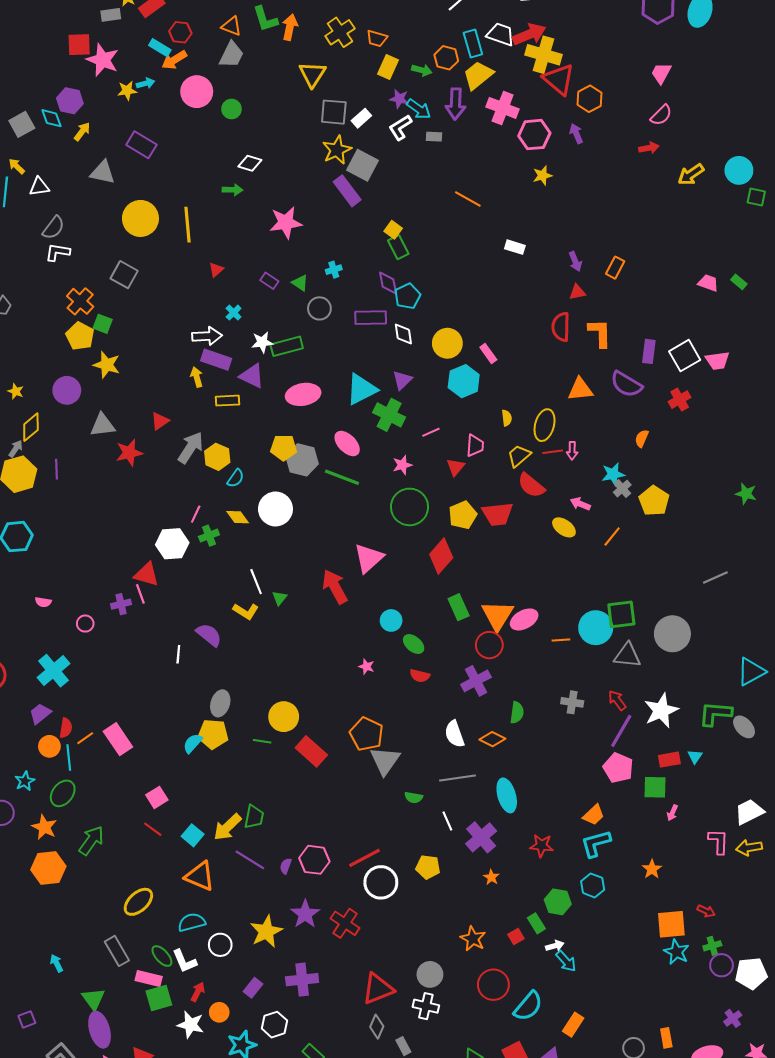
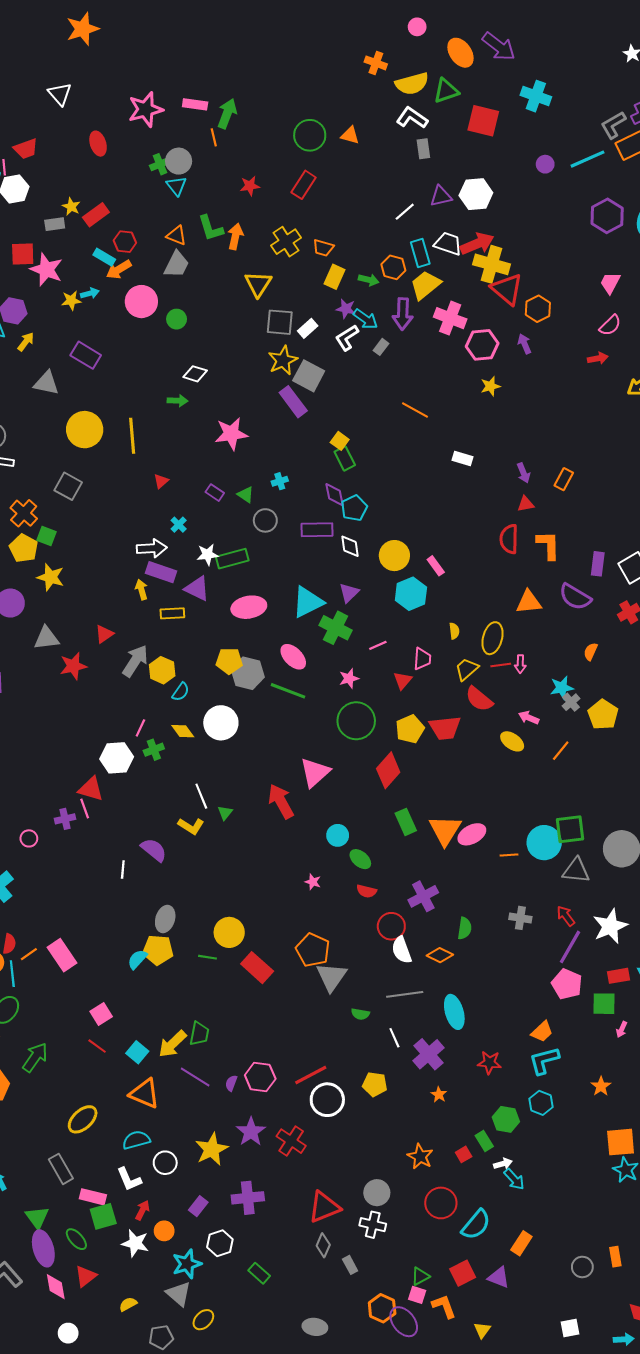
gray rectangle: (434, 137) -> (381, 347), turned -56
red circle: (489, 645) -> (391, 926), moved
green ellipse: (162, 956) -> (76, 1239), moved

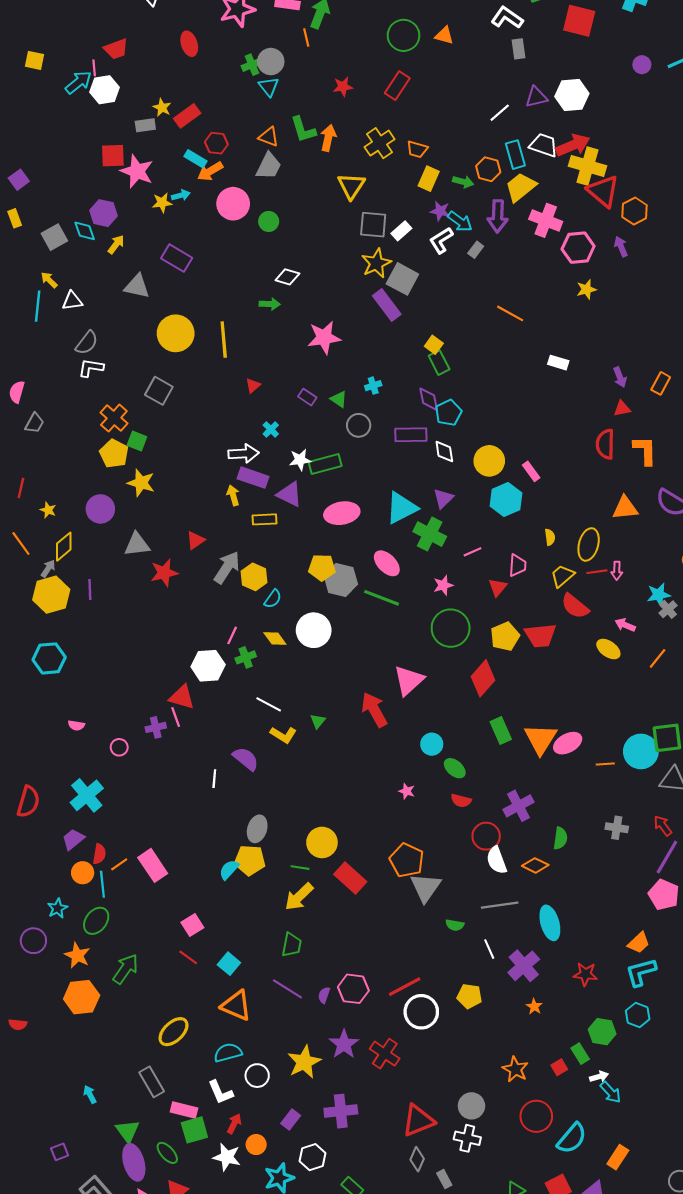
white line: (201, 796) -> (269, 704), moved, turned -40
yellow arrow: (172, 1044) -> (299, 897), moved

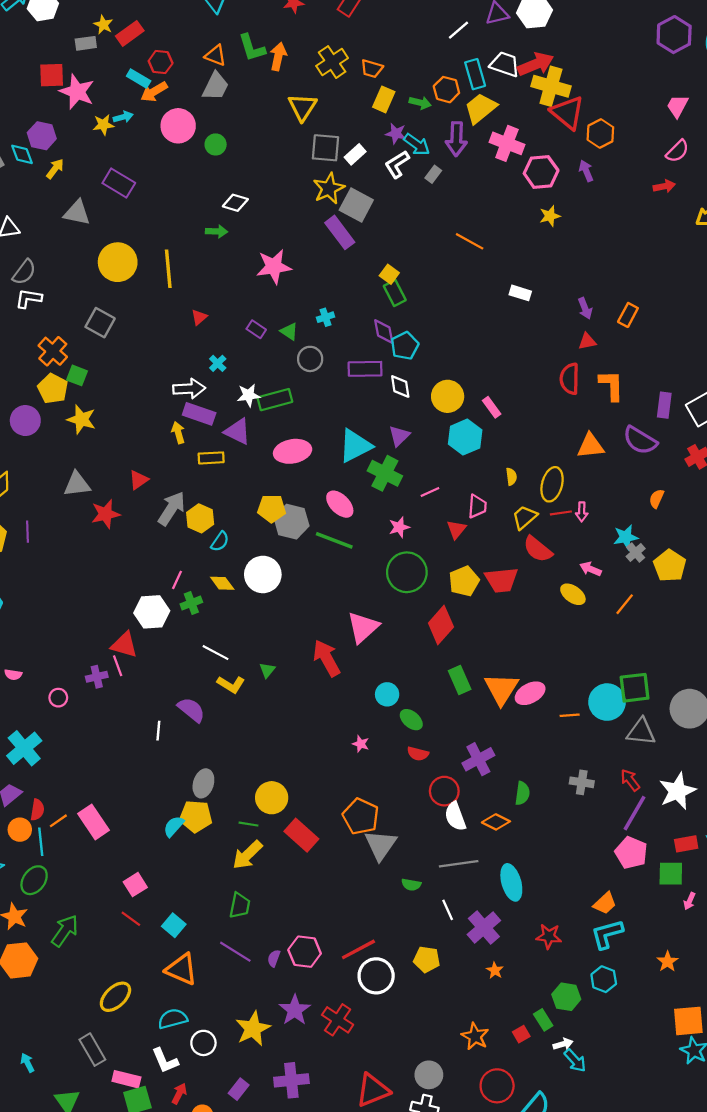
purple circle: (100, 509) -> (25, 421), moved

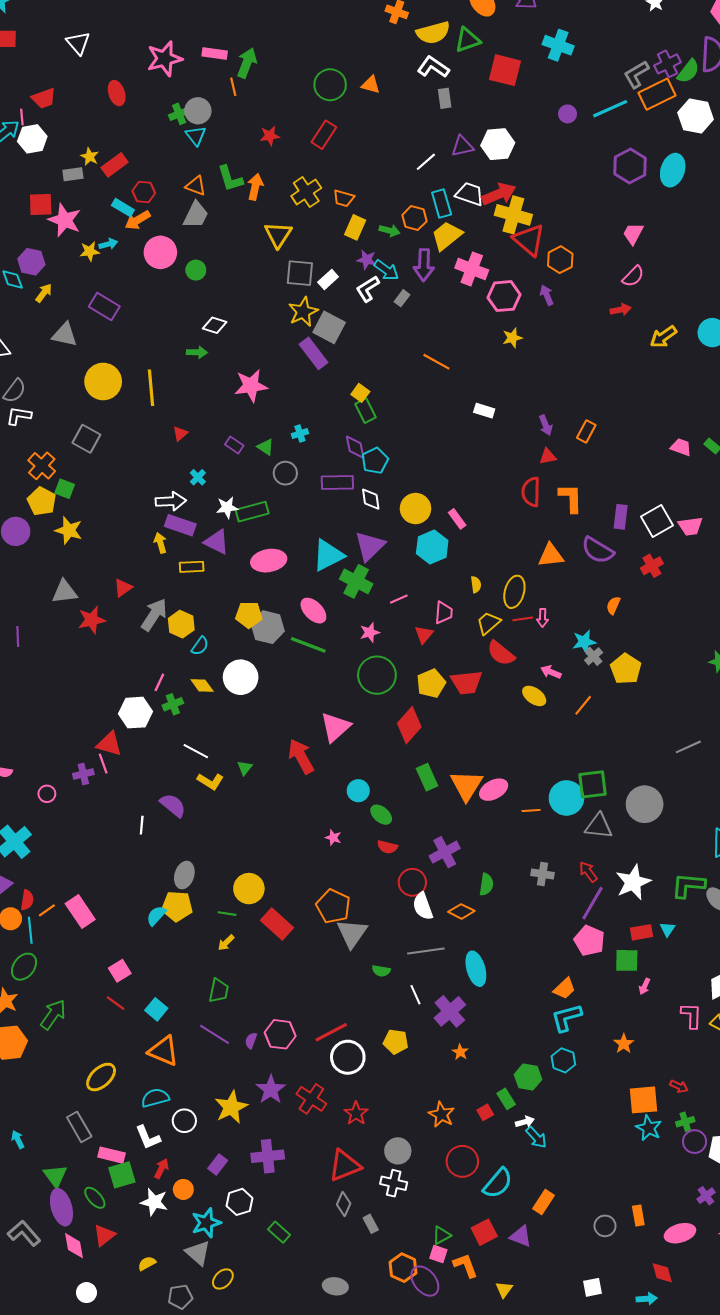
purple triangle: (399, 436) -> (370, 546), size x1.5
yellow arrow: (247, 855) -> (226, 943), size x0.6
red star: (549, 936) -> (356, 1113), moved, turned 30

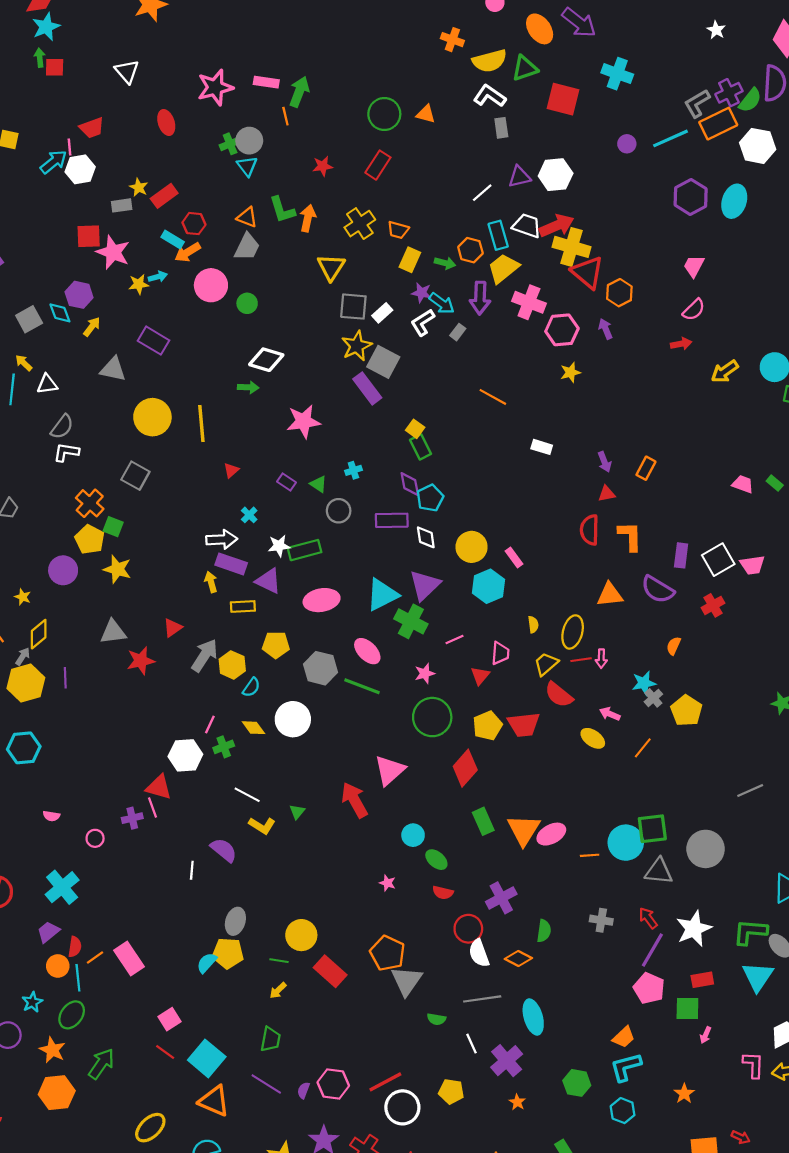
white diamond: (215, 325) -> (266, 360), size x1.4
yellow pentagon: (249, 615) -> (276, 645), moved
cyan triangle: (667, 929) -> (758, 977), moved, size x2.0
cyan square: (156, 1009) -> (207, 1058), size x1.6
green hexagon: (528, 1077) -> (577, 1083), moved

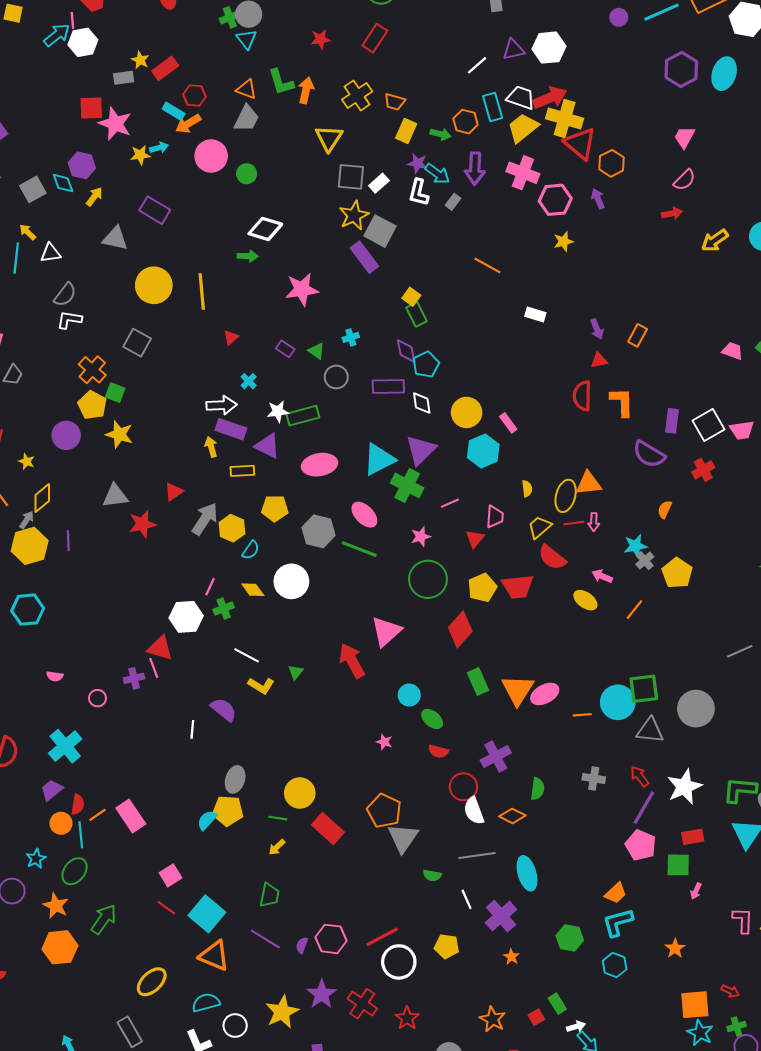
yellow trapezoid: (503, 268) -> (523, 128), moved
white L-shape: (423, 322) -> (419, 192), turned -44
orange triangle: (610, 595) -> (589, 483), moved

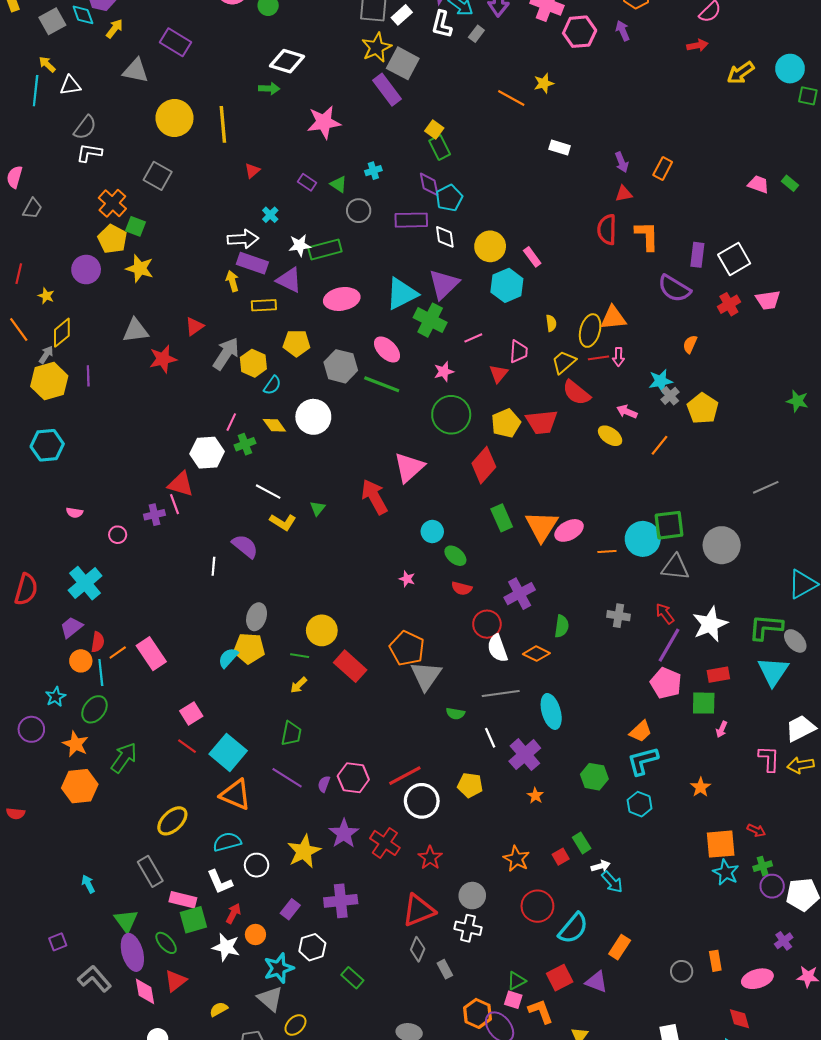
yellow star: (564, 241) -> (544, 83), moved
pink trapezoid: (742, 430) -> (768, 300), moved

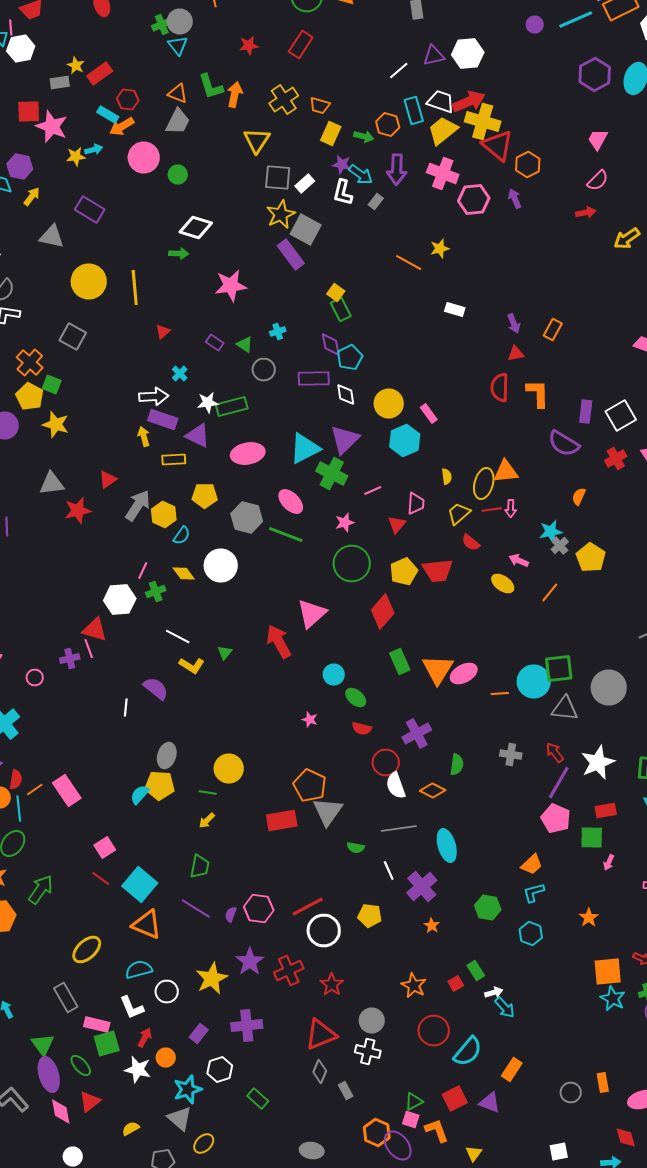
red semicircle: (576, 393) -> (471, 542), size x0.7
red rectangle: (350, 666) -> (282, 820), moved, turned -52
cyan L-shape: (643, 761) -> (534, 892), size x0.7
red cross: (385, 843) -> (289, 970), turned 32

